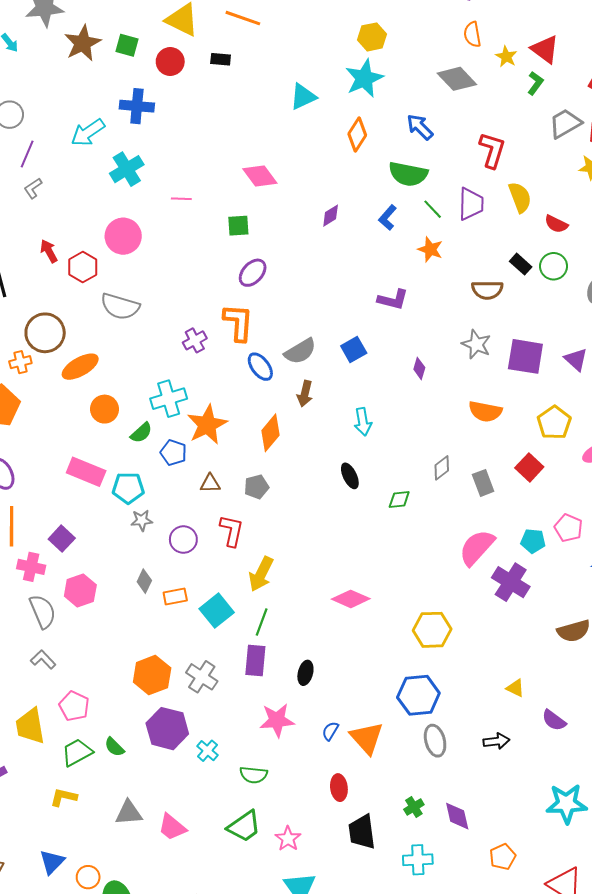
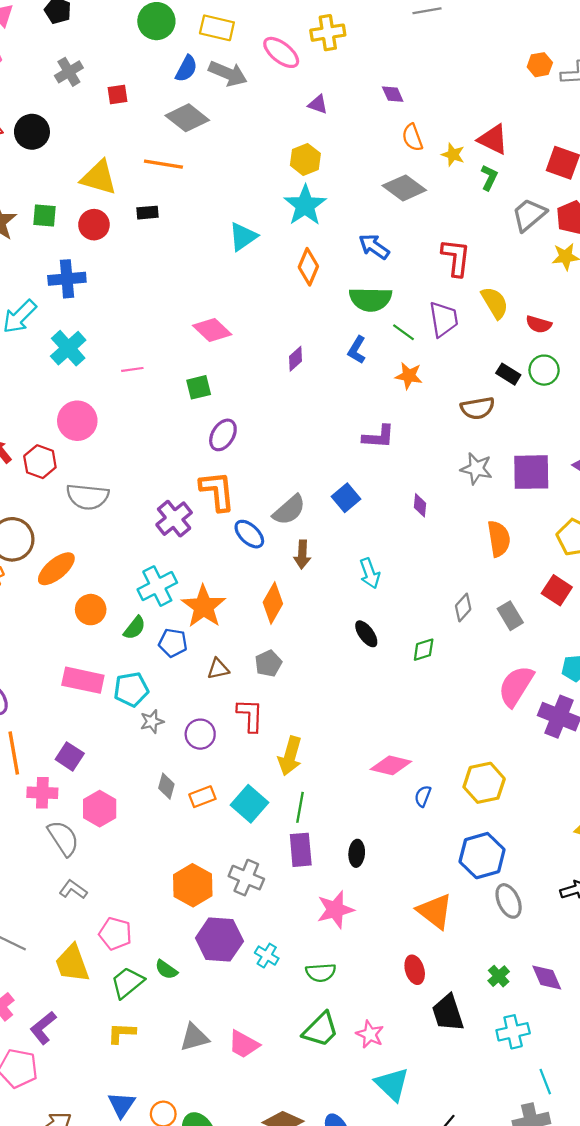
purple cross: (195, 340) -> (174, 519), size x1.4
orange semicircle: (485, 411) -> (499, 539), turned -100
blue semicircle: (330, 731) -> (423, 796), moved

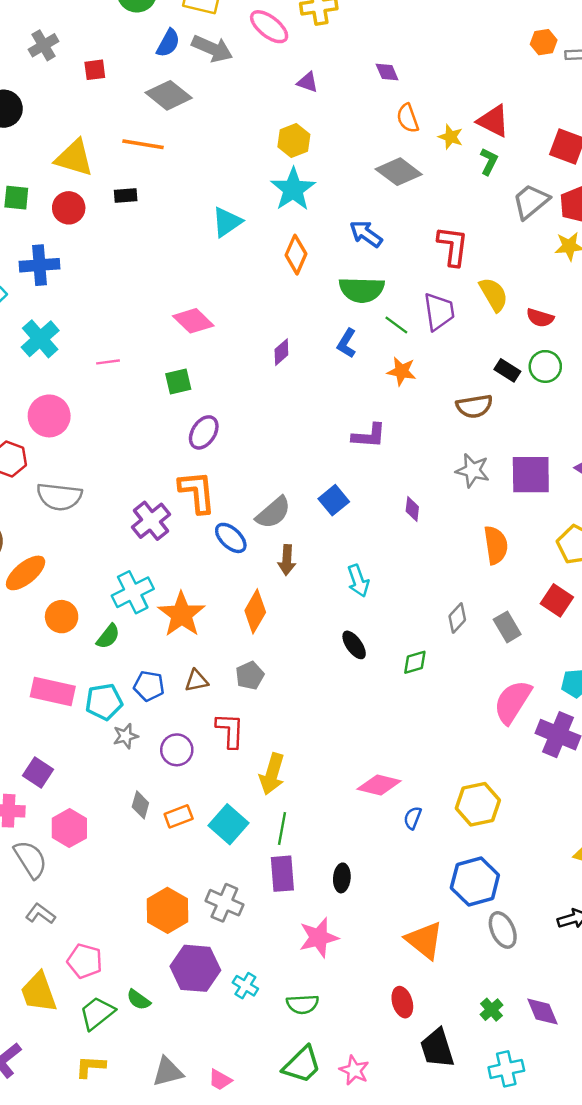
blue pentagon: (173, 643) -> (149, 686), moved
pink trapezoid: (244, 1044) -> (220, 1080), size x0.7

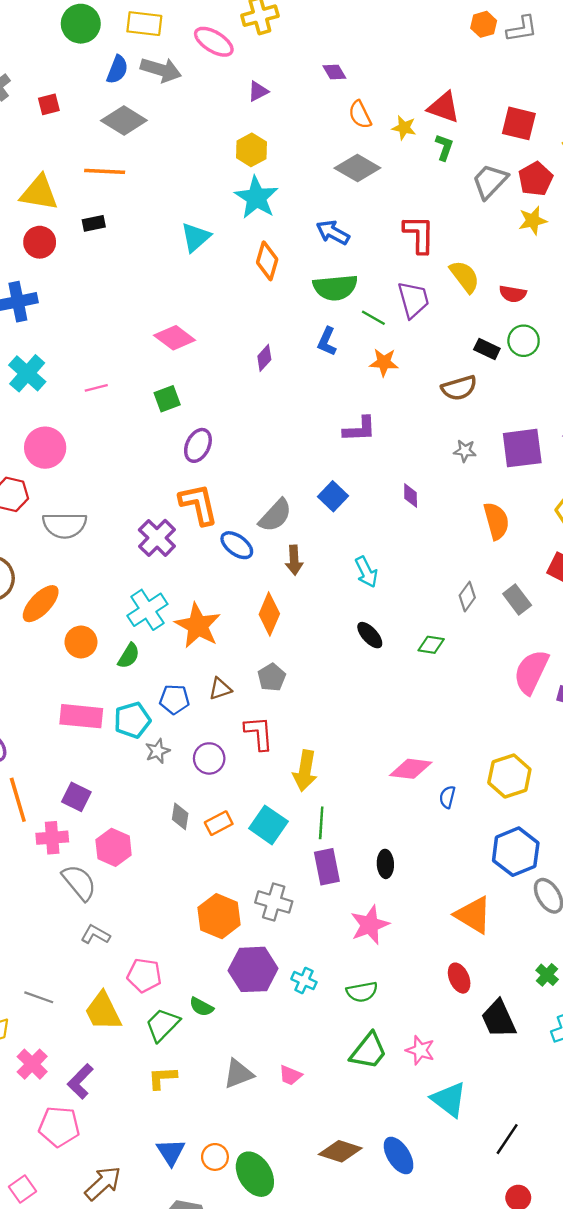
purple triangle: (308, 82) -> (258, 91), turned -40
gray star: (473, 470) -> (465, 451), size x0.7
green diamond: (415, 662) -> (431, 645), turned 32

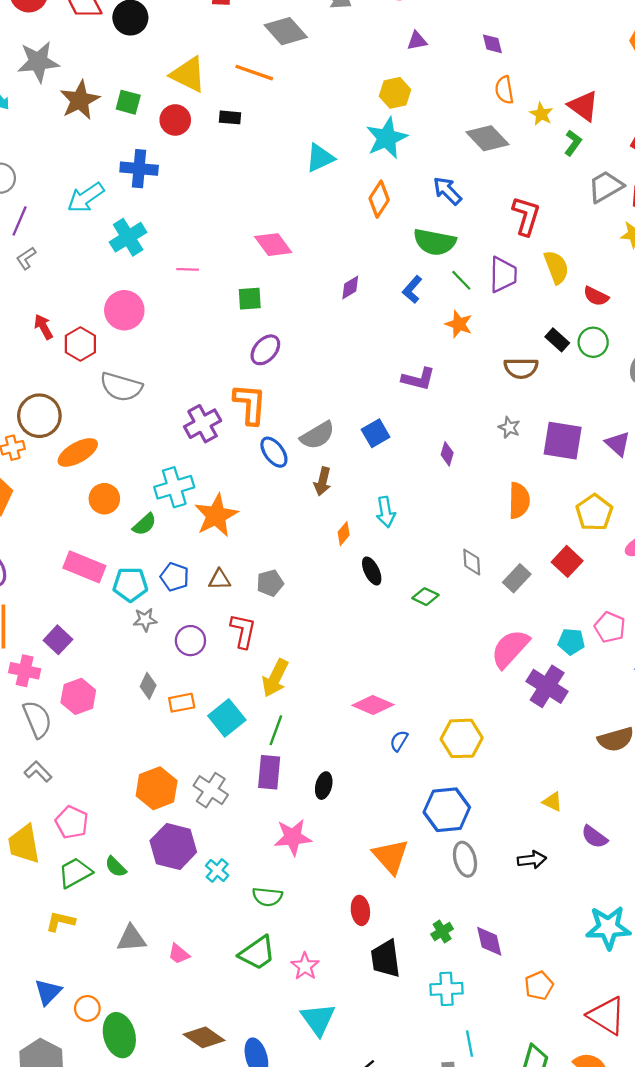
gray diamond: (467, 597) -> (472, 562), turned -56
gray rectangle: (517, 599) -> (517, 578), turned 64
orange diamond: (269, 614) -> (344, 534), moved, size x0.6

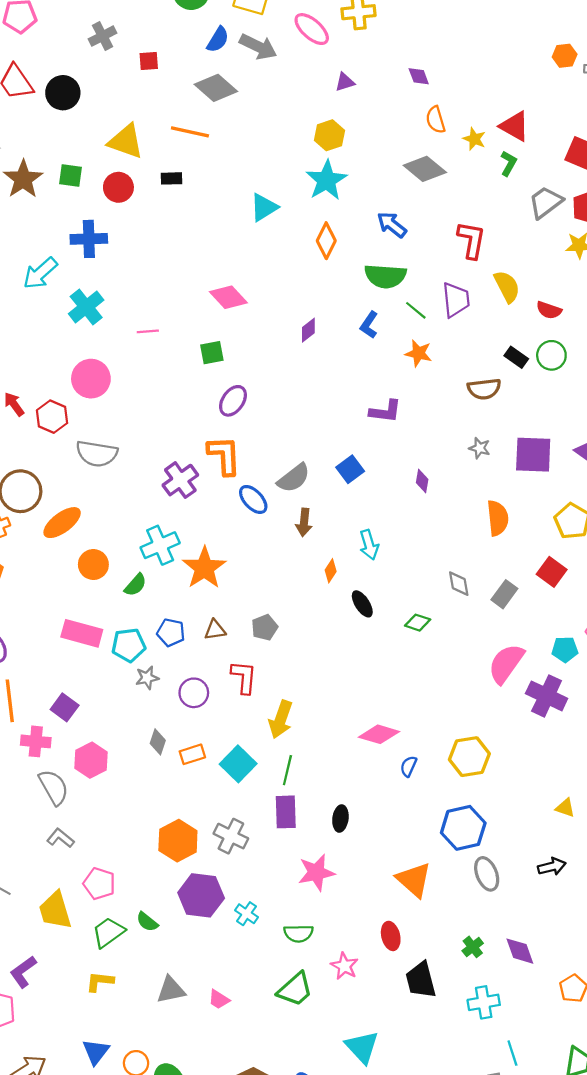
pink star: (305, 966) -> (344, 966), moved

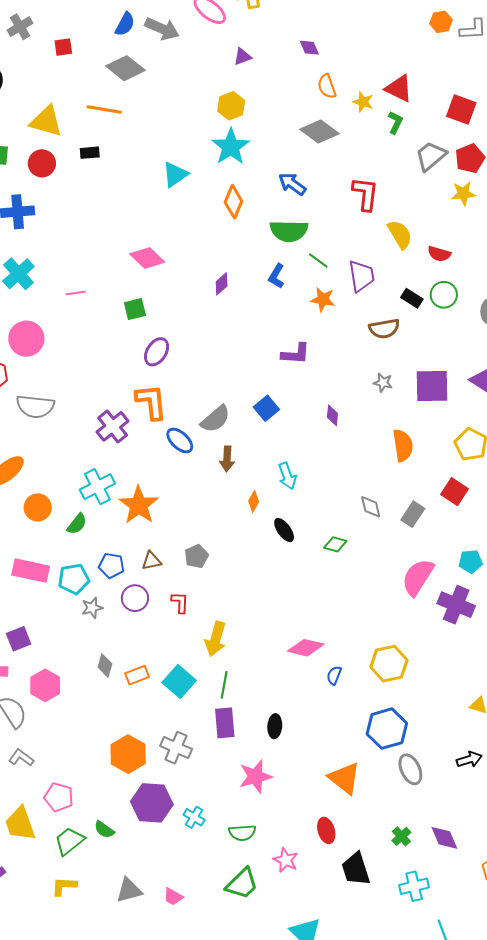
purple trapezoid: (456, 300) -> (362, 276), moved
red L-shape: (244, 677) -> (180, 602), size x0.7
purple circle: (194, 693) -> (135, 598), moved
purple square: (65, 707) -> (19, 639), turned 35

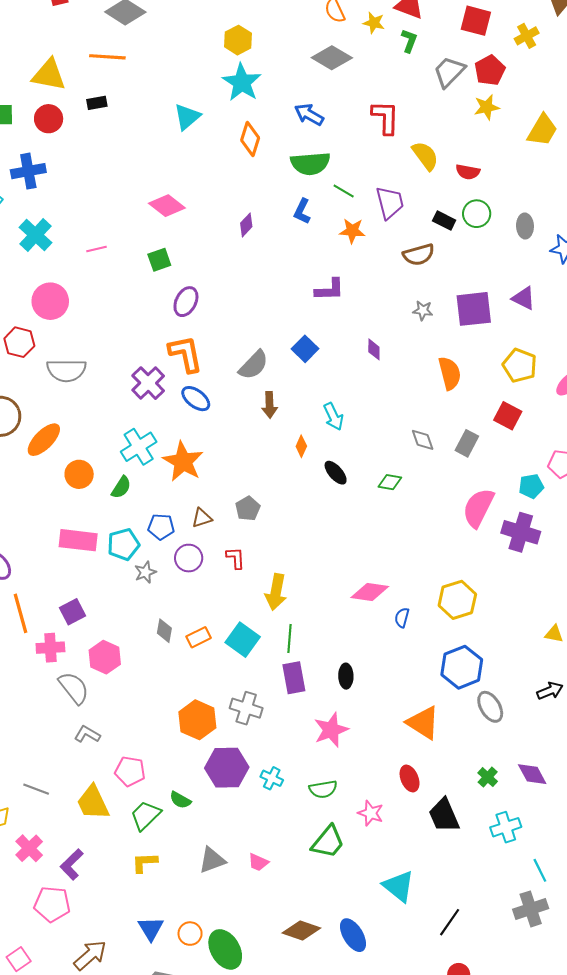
blue ellipse: (180, 440) -> (196, 399), moved

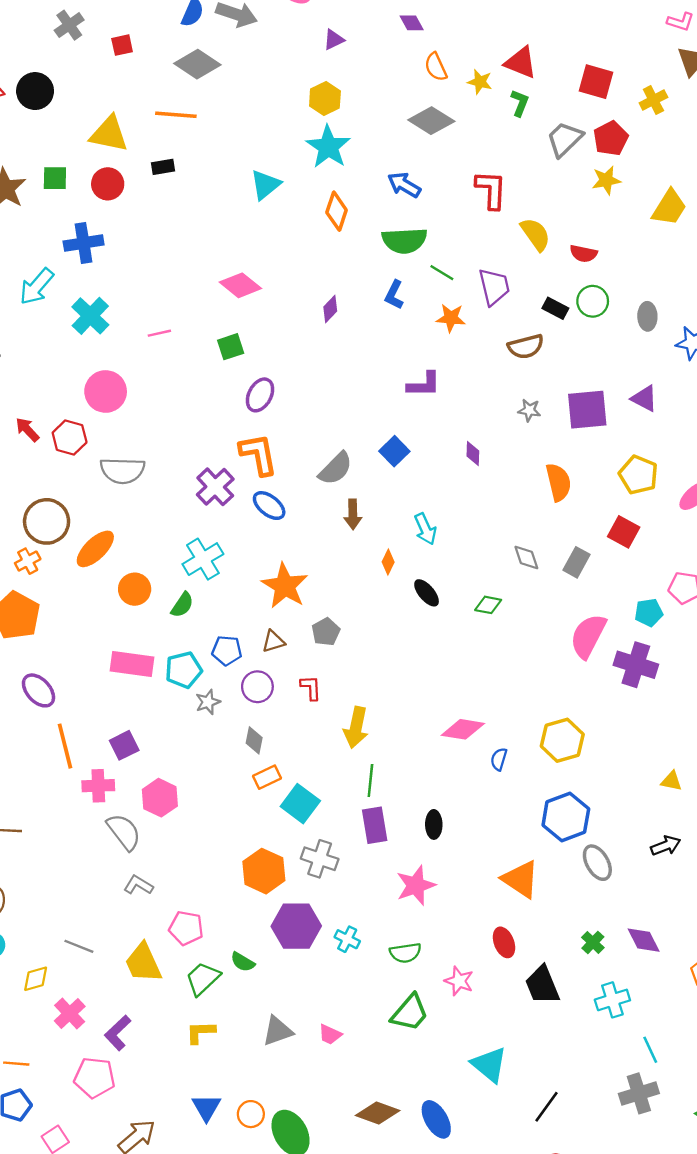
orange star: (183, 462) -> (285, 586), moved
gray diamond: (164, 631) -> (254, 740), moved
cyan square: (243, 640) -> (300, 804), moved

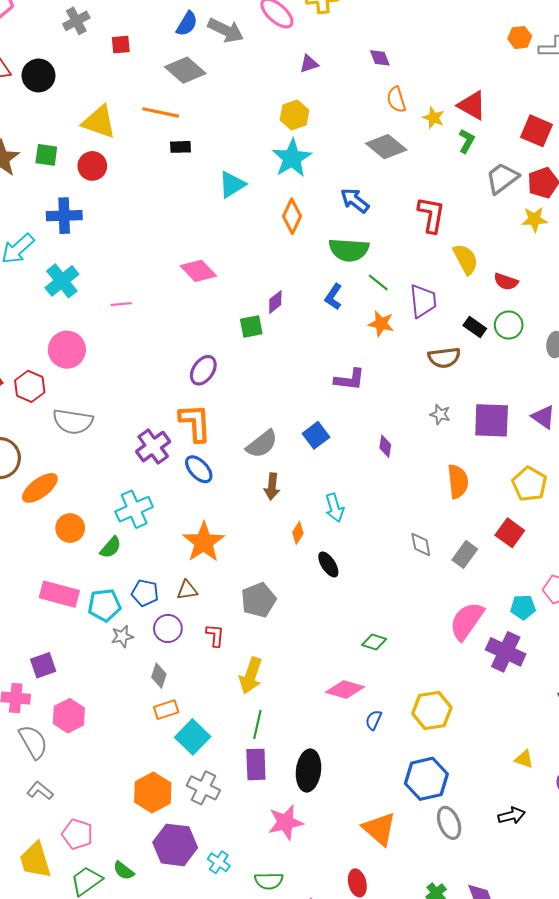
black rectangle: (163, 167) -> (181, 147), moved
green square: (231, 347) -> (251, 327), moved
green diamond: (488, 605) -> (374, 642), moved
gray pentagon: (326, 632) -> (259, 600), moved, size x1.4
black ellipse: (434, 824) -> (308, 771), size x1.6

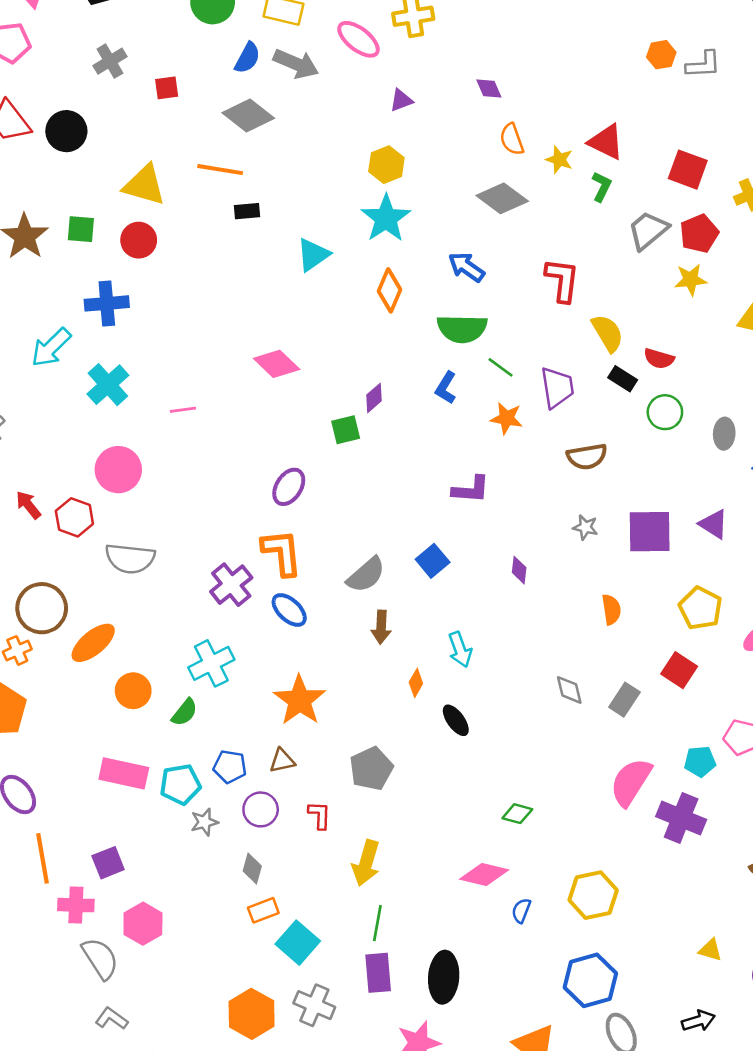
black rectangle: (475, 327) -> (623, 379), moved
orange semicircle: (458, 481) -> (611, 609), size x0.7

